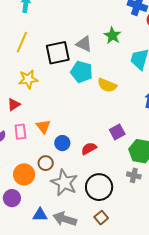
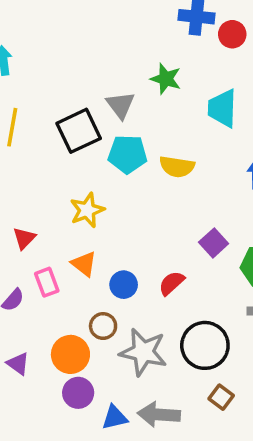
gray triangle: (84, 44) -> (120, 105), turned 42
yellow star: (28, 79) -> (87, 210), moved
purple circle: (12, 198) -> (78, 393), moved

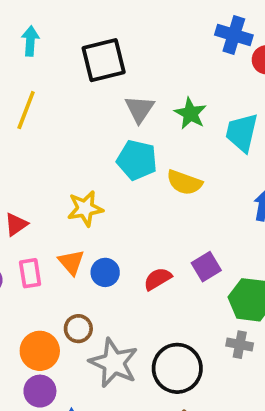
green star: (166, 79) -> (190, 113), moved
black square: (79, 131) -> (104, 60), moved
red semicircle: (172, 283) -> (158, 279), moved
blue circle: (124, 285) -> (105, 272), moved

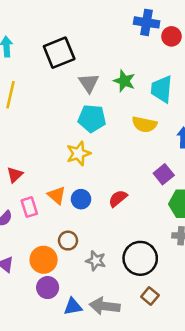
yellow semicircle: (184, 182) -> (144, 124), moved
yellow star: (85, 209) -> (79, 153), moved
purple square: (206, 267) -> (164, 174), moved
gray star: (114, 363) -> (96, 261), size x0.6

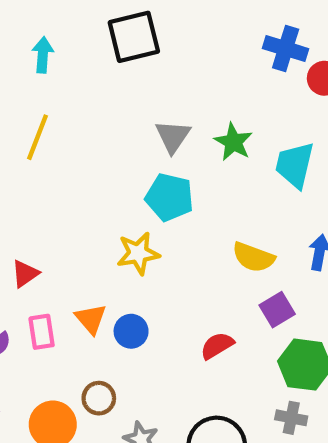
black square: (59, 53) -> (134, 37), moved
yellow semicircle: (144, 124) -> (253, 257), moved
red semicircle: (118, 198) -> (217, 346), moved

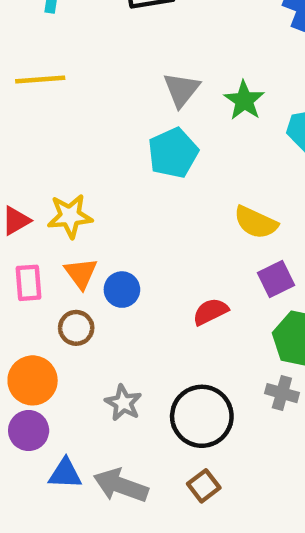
yellow line: (37, 137) -> (40, 79), turned 60
cyan pentagon: (169, 197) -> (173, 153), turned 30
yellow star: (138, 253) -> (70, 216), moved
brown circle: (99, 398) -> (76, 328), moved

